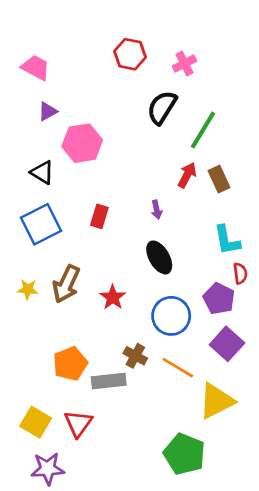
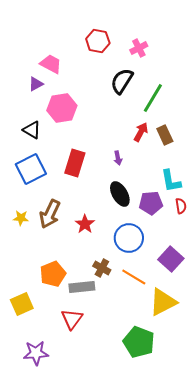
pink trapezoid: (36, 67) -> (51, 64), moved
red rectangle: (99, 216) -> (75, 163), size x1.5
purple pentagon: (219, 299) -> (151, 203), moved, turned -30
yellow square: (36, 422) -> (22, 304), moved, turned 35
red triangle: (78, 424) -> (72, 319), moved

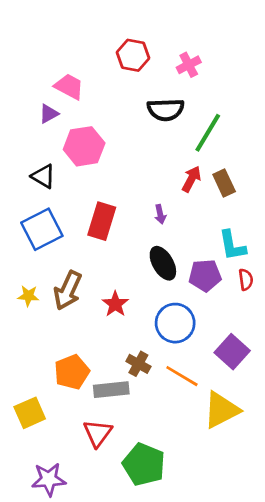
black semicircle: (122, 81) -> (166, 110), turned -124
green pentagon: (139, 342) -> (144, 464), moved

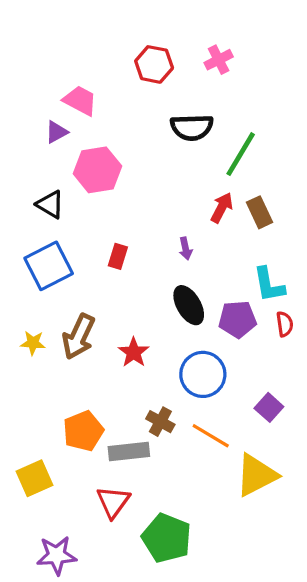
pink cross: (189, 65) -> (219, 60), moved
red rectangle: (102, 221) -> (118, 256), size x0.6
purple square: (232, 352) -> (269, 407), size x0.7

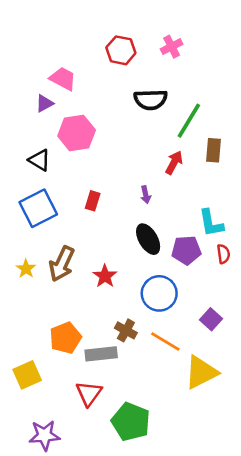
brown rectangle: (259, 212) -> (214, 150), moved, turned 30
yellow star: (33, 343) -> (26, 269), turned 30

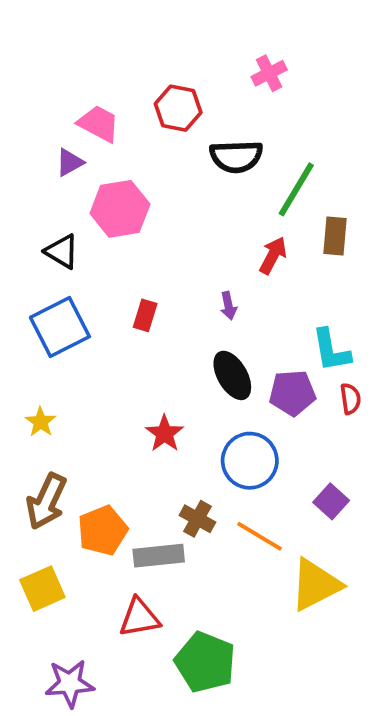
red hexagon: (121, 50) -> (178, 108), moved
brown arrow: (62, 264) -> (46, 501), moved
red triangle: (89, 393) -> (139, 618), turned 44

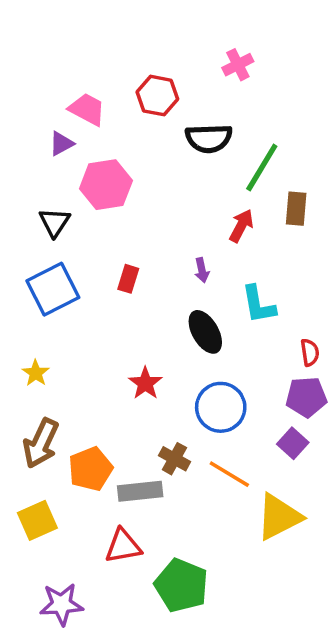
black triangle: (62, 251) -> (55, 222), turned 32
cyan L-shape: (331, 350) -> (258, 305), moved
purple pentagon: (292, 393) -> (306, 397), moved

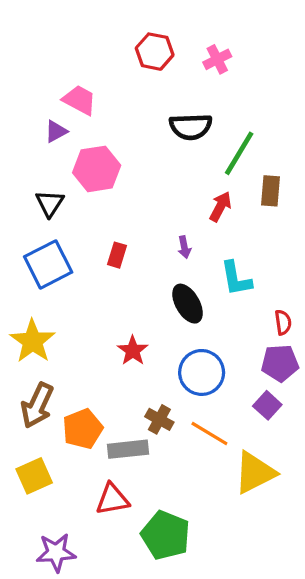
red hexagon: (157, 96) -> (155, 52), moved
yellow star: (36, 373) -> (33, 341), size x1.8

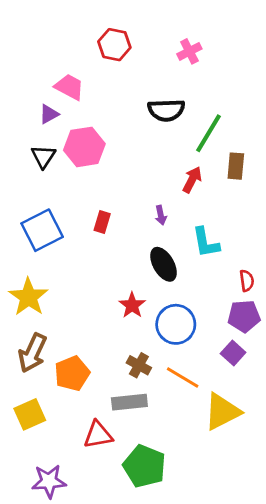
red hexagon: (155, 52) -> (114, 45), moved
black triangle: (50, 203) -> (43, 156), moved
red star: (133, 351) -> (132, 305), moved
gray rectangle: (128, 449) -> (129, 402), moved

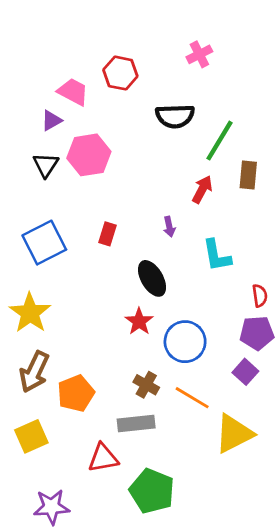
red hexagon: (114, 45) -> (120, 73), moved
black ellipse: (164, 264) -> (152, 278), moved

